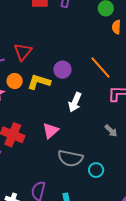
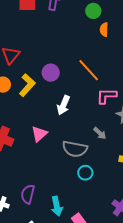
yellow L-shape: (39, 82) -> (27, 85), turned 115
gray semicircle: (70, 158) -> (75, 149), moved

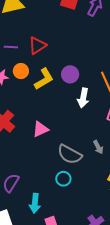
white arrow: (63, 105) -> (83, 98), moved, turned -30
cyan circle: (85, 173) -> (63, 179), moved

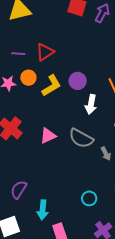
gray semicircle: (70, 154) -> (81, 138), moved
cyan circle: (63, 179) -> (89, 198), moved

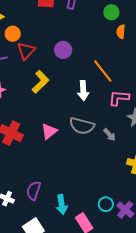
orange circle: (28, 78) -> (13, 34), moved
purple circle: (78, 81) -> (63, 50), moved
cyan circle: (89, 198) -> (106, 204), moved

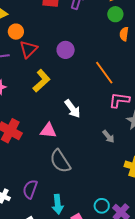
white arrow: (83, 91) -> (72, 109), moved, turned -36
gray semicircle: (82, 126) -> (60, 161), moved, turned 40
pink triangle: (49, 131) -> (48, 131), turned 42

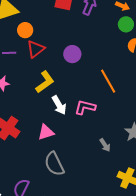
pink L-shape: (119, 100) -> (85, 107), moved
white arrow: (72, 109) -> (59, 105), moved
pink triangle: (48, 131) -> (46, 132), turned -30

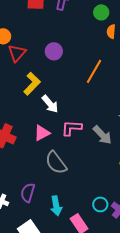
orange line: (108, 81) -> (94, 71), turned 70
pink L-shape: (85, 107) -> (72, 128), moved
gray arrow: (105, 145) -> (102, 135), size x1.5

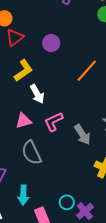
pink L-shape: (72, 128) -> (54, 122), turned -40

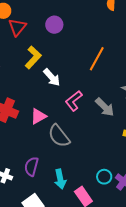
orange line: (87, 71) -> (97, 59), moved
pink triangle: (24, 121) -> (38, 116), moved

